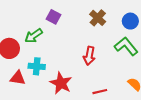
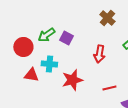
purple square: (54, 17) -> (66, 38), moved
red star: (61, 83) -> (72, 80), turned 30

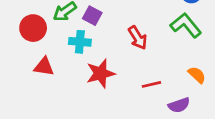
red arrow: (99, 54) -> (138, 38), turned -42
cyan cross: (49, 64) -> (80, 42), moved

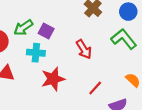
red line: (151, 84) -> (95, 88), turned -35

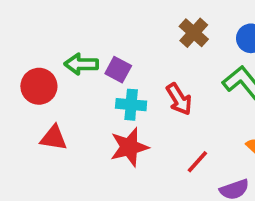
green arrow: (23, 28) -> (81, 64), turned 36
cyan cross: (36, 53) -> (131, 105), moved

